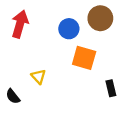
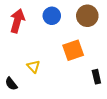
blue circle: (69, 29) -> (52, 16), moved
orange square: (84, 58) -> (73, 50), turned -35

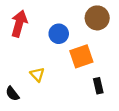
blue circle: (52, 16) -> (59, 34), moved
black rectangle: (96, 77) -> (98, 86), moved

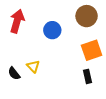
orange square: (81, 56) -> (92, 50), moved
black semicircle: (12, 94) -> (14, 73), moved

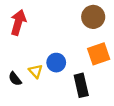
blue circle: (52, 30) -> (56, 63), moved
black rectangle: (88, 76) -> (81, 85), moved, size x1.5

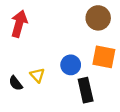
orange square: (99, 54) -> (104, 57), turned 30
blue circle: (56, 63) -> (71, 65), moved

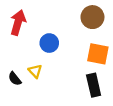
blue circle: (71, 65) -> (49, 43), moved
black rectangle: (86, 90) -> (94, 85), moved

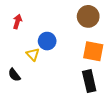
red arrow: (18, 23) -> (17, 22), size x0.6
yellow triangle: (35, 71) -> (33, 54), moved

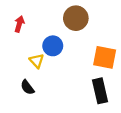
brown circle: (88, 16) -> (76, 18), moved
black semicircle: (14, 75) -> (27, 87), moved

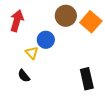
red arrow: (19, 24) -> (17, 21), size x1.5
orange square: (105, 57) -> (91, 22), moved, turned 30

